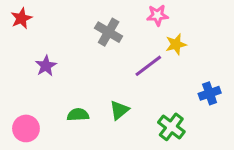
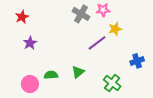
red star: (21, 18) -> (22, 17), moved
gray cross: (109, 32) -> (81, 14), moved
pink circle: (26, 128) -> (30, 84), moved

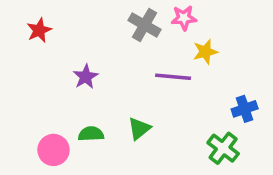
purple star: (30, 43) -> (86, 77), moved
purple line: (97, 43) -> (173, 77), turned 42
green cross: (112, 83) -> (223, 148), moved

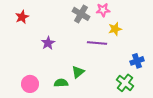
green semicircle: (91, 134) -> (61, 83), moved

